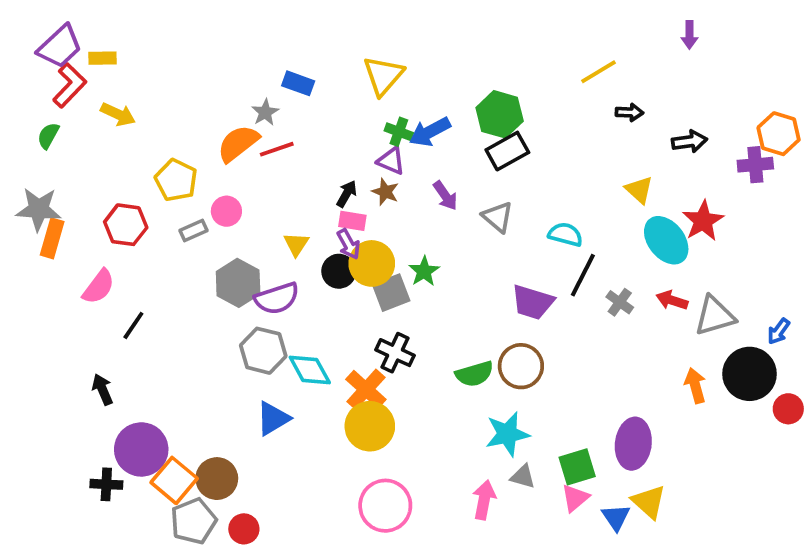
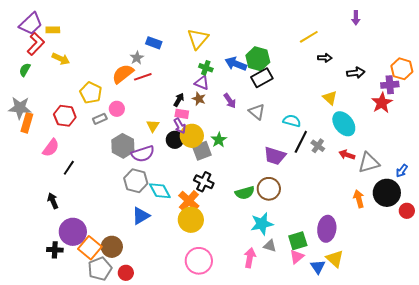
blue arrow: (430, 132) -> (236, 64), moved, turned 50
red star: (703, 221) -> (382, 103), moved
gray cross: (620, 302) -> (318, 146), moved

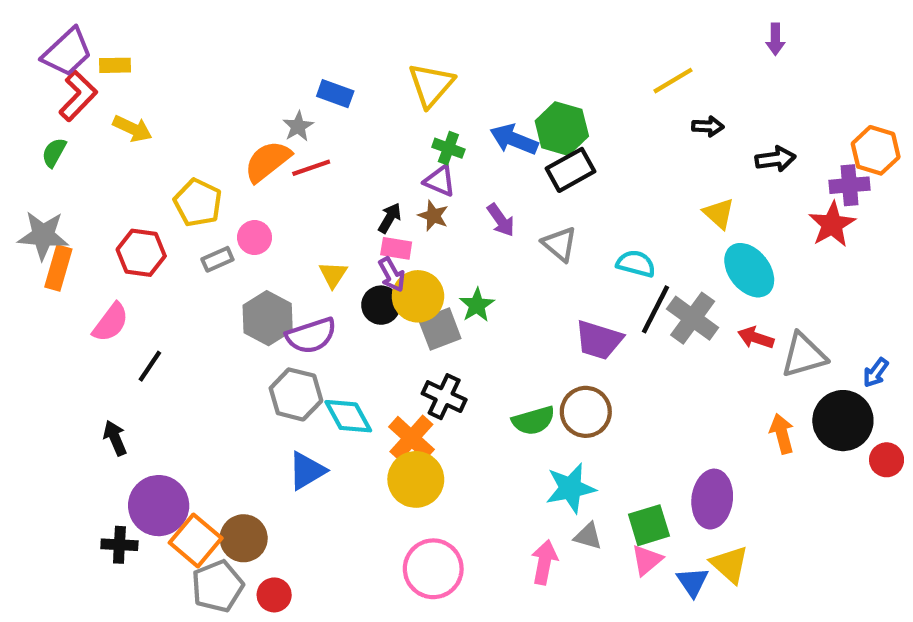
gray cross: (318, 146) -> (693, 318), size x1.6

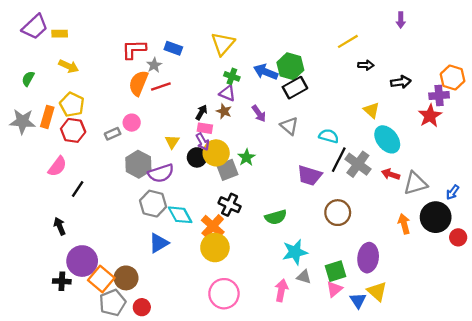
red L-shape: (78, 96) -> (134, 49), moved, turned -135
orange semicircle: (268, 161) -> (138, 83), turned -30
yellow pentagon: (198, 203) -> (72, 105), moved
orange rectangle: (58, 268) -> (47, 117), moved
brown circle: (586, 412) -> (338, 213), moved

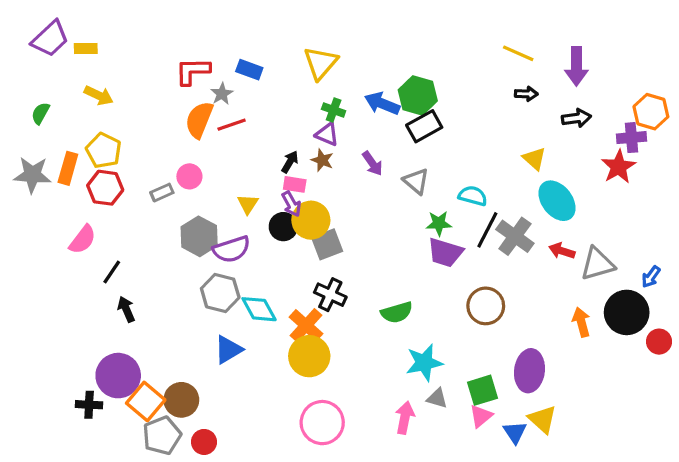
purple arrow: (401, 20) -> (576, 66), moved, size x1.6
yellow line: (348, 41) -> (518, 53), moved, turned 55
green star: (246, 157) -> (439, 223), moved, turned 30
black arrow: (60, 226) -> (126, 309), moved

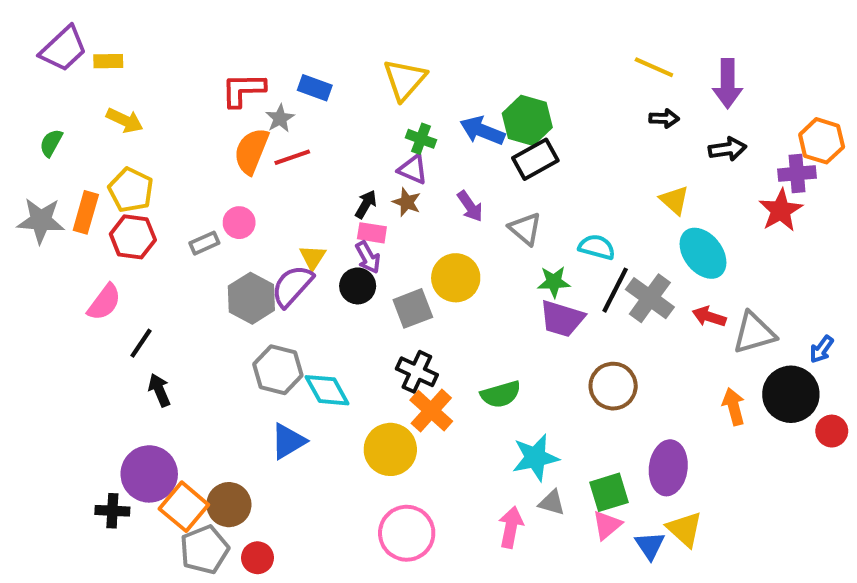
yellow circle: (311, 220) -> (456, 278), moved
purple semicircle: (232, 249) -> (292, 286), moved, turned 150
orange cross: (306, 325) -> (431, 411), moved

